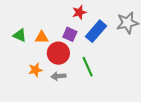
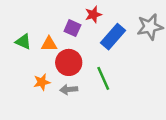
purple square: (70, 34) -> (72, 28), moved

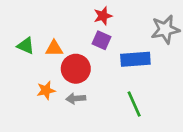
purple square: (72, 28) -> (102, 40), moved
blue rectangle: (113, 37) -> (135, 59), moved, turned 45
green line: (103, 78) -> (134, 104), moved

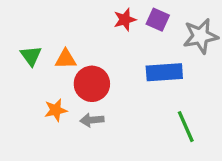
purple square: (102, 40) -> (158, 20), moved
green triangle: (26, 46) -> (31, 56), turned 30
green line: (134, 104) -> (186, 127), moved

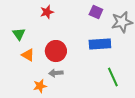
red star: (125, 20) -> (47, 12), moved
orange triangle: (66, 59) -> (28, 55), moved, turned 32
orange star: (56, 110) -> (40, 86), moved

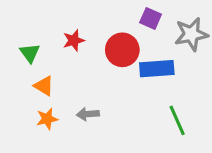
red star: (47, 12) -> (74, 40), moved
red circle: (56, 51) -> (122, 50), moved
orange star: (40, 86) -> (47, 119), moved

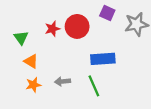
red circle: (122, 50) -> (77, 26), moved
blue rectangle: (157, 69) -> (103, 59), moved
green line: (177, 120) -> (94, 86), moved

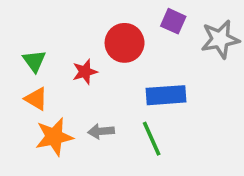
red star: (52, 29) -> (85, 72), moved
orange triangle: (31, 61) -> (36, 99), moved
orange star: (33, 85) -> (54, 137), size x1.5

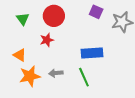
red circle: (125, 43) -> (54, 16), moved
green triangle: (34, 61) -> (23, 19), moved

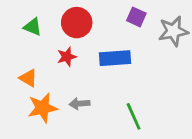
green triangle: (23, 19) -> (33, 27), turned -32
blue rectangle: (92, 53) -> (115, 58), moved
green line: (84, 77) -> (134, 116), moved

